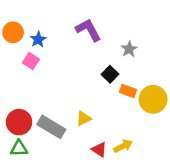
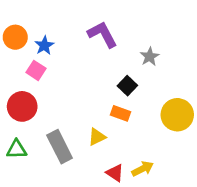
orange rectangle: (128, 91) -> (120, 113), moved
red circle: (19, 122) -> (22, 106), moved
gray rectangle: (51, 127) -> (60, 147), turned 32
green triangle: (19, 148) -> (17, 149), moved

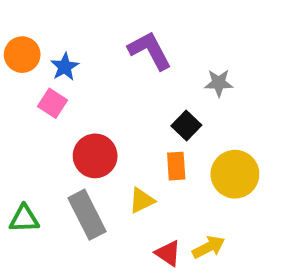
gray star: (150, 57) -> (219, 83), turned 30
red circle: (22, 106) -> (95, 156), moved
orange rectangle: (120, 113) -> (176, 166), turned 66
yellow circle: (177, 115) -> (235, 174), moved

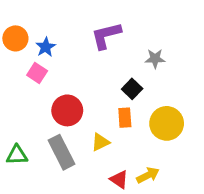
purple L-shape: (150, 51) -> (106, 36), turned -76

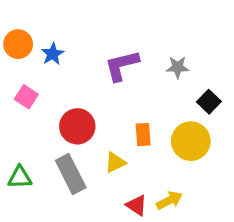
purple L-shape: (106, 36) -> (122, 65), moved
pink square: (37, 73) -> (26, 97), moved
black square: (132, 89) -> (209, 102), moved

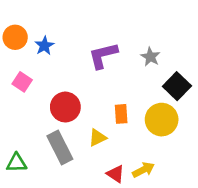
gray star: (178, 67) -> (150, 57), turned 30
black square: (209, 102) -> (177, 86), size x1.4
green triangle: (20, 177) -> (17, 163), moved

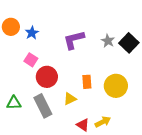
pink square: (22, 82) -> (31, 60), moved
black square: (177, 86) -> (129, 43), moved
green triangle: (17, 163) -> (14, 103), moved

